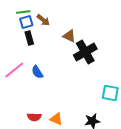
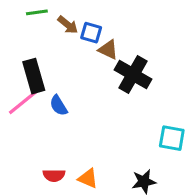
blue square: (26, 22) -> (91, 33), moved, turned 32
black rectangle: (29, 38) -> (34, 76), moved, size x1.5
black cross: (85, 52) -> (133, 74), turned -30

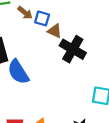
blue semicircle: (59, 106) -> (18, 72), size x1.6

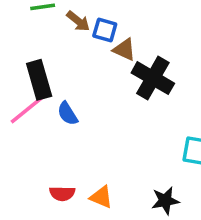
blue semicircle: (18, 72) -> (68, 114), size x0.6

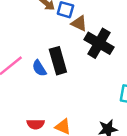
black rectangle: (39, 80) -> (58, 61), moved

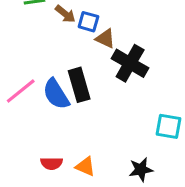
blue semicircle: (39, 68) -> (56, 94), size x1.5

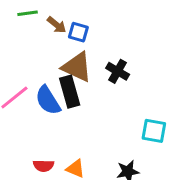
brown triangle: (105, 39) -> (77, 67), moved, size x1.6
black cross: (130, 63) -> (118, 71), size x0.7

